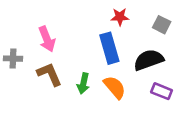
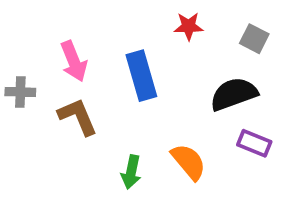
blue rectangle: (109, 48) -> (141, 76), moved
green arrow: (83, 83) -> (131, 172), moved
orange semicircle: (115, 87) -> (189, 162), moved

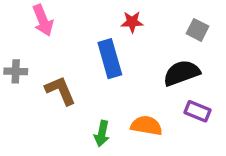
red star: (189, 26) -> (132, 22), moved
pink arrow: (74, 61) -> (43, 20), moved
orange semicircle: (189, 162) -> (146, 126), turned -40

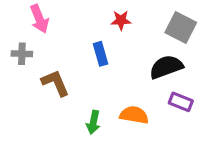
gray square: (197, 30) -> (181, 28), size x1.5
blue rectangle: (110, 59) -> (101, 54), size x0.7
gray cross: (16, 71) -> (22, 54), moved

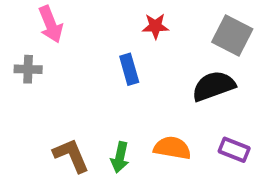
brown L-shape: (55, 83) -> (71, 155), moved
purple rectangle: (181, 102) -> (234, 150), moved

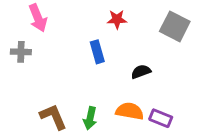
black semicircle: (214, 86) -> (141, 72), moved, size x0.6
purple rectangle: (234, 150) -> (161, 118), moved

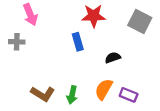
red star: (117, 19) -> (94, 16), size x1.5
orange semicircle: (130, 111) -> (104, 89), turned -70
brown L-shape: (53, 117) -> (43, 94), turned 145

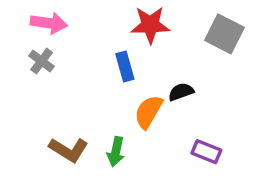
pink arrow: (30, 15) -> (49, 23), turned -60
gray cross: (17, 42) -> (42, 61), moved, turned 35
orange semicircle: (104, 89) -> (148, 112), moved

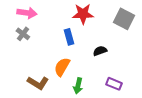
orange semicircle: (148, 112) -> (62, 67), moved
green arrow: (116, 152) -> (78, 86), moved

